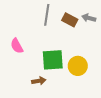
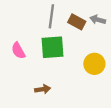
green square: (53, 60) -> (52, 47), moved
yellow circle: (78, 66) -> (94, 64), moved

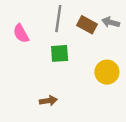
green square: (52, 47) -> (60, 53), size x0.7
pink semicircle: (18, 51) -> (21, 33), moved

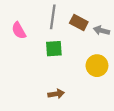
gray arrow: (111, 22) -> (101, 30), moved
brown arrow: (48, 101) -> (56, 94), moved

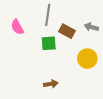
brown rectangle: (79, 23) -> (67, 31), moved

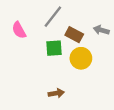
gray line: (48, 15) -> (53, 17), turned 30
yellow circle: (87, 59) -> (81, 58), moved

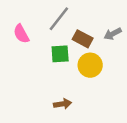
gray arrow: (101, 30) -> (113, 34), turned -42

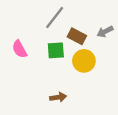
pink semicircle: (21, 34) -> (19, 49), moved

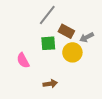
gray arrow: (105, 32) -> (87, 37), moved
pink semicircle: (19, 49) -> (23, 60), moved

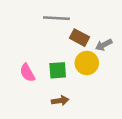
gray line: (47, 15) -> (56, 18), turned 55
green square: (48, 43) -> (58, 70), moved

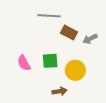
yellow circle: (87, 63) -> (75, 70), moved
brown arrow: (60, 101) -> (60, 91), moved

